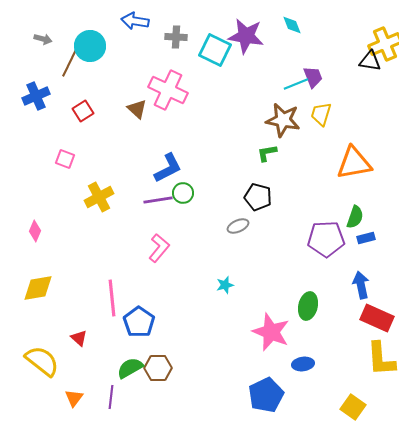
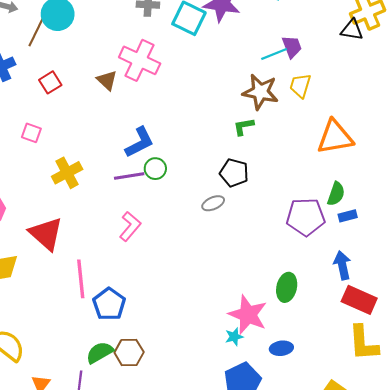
cyan star: (225, 285) -> (234, 337), moved
red triangle: (79, 338) -> (46, 234), moved, size x2.0

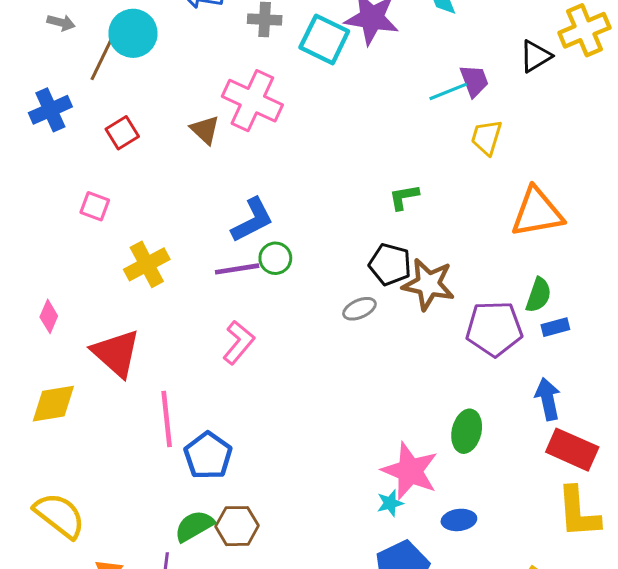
black triangle: (352, 30) -> (535, 56), moved, turned -40
brown star: (260, 92) -> (428, 284), moved

